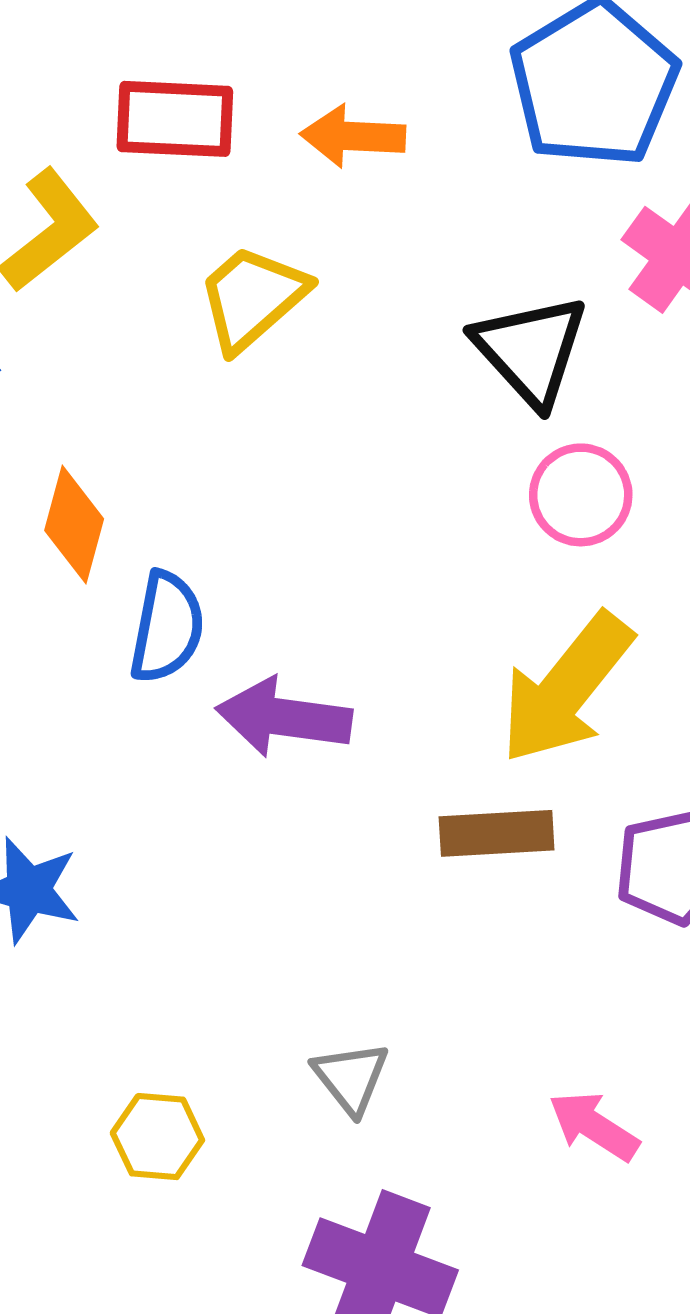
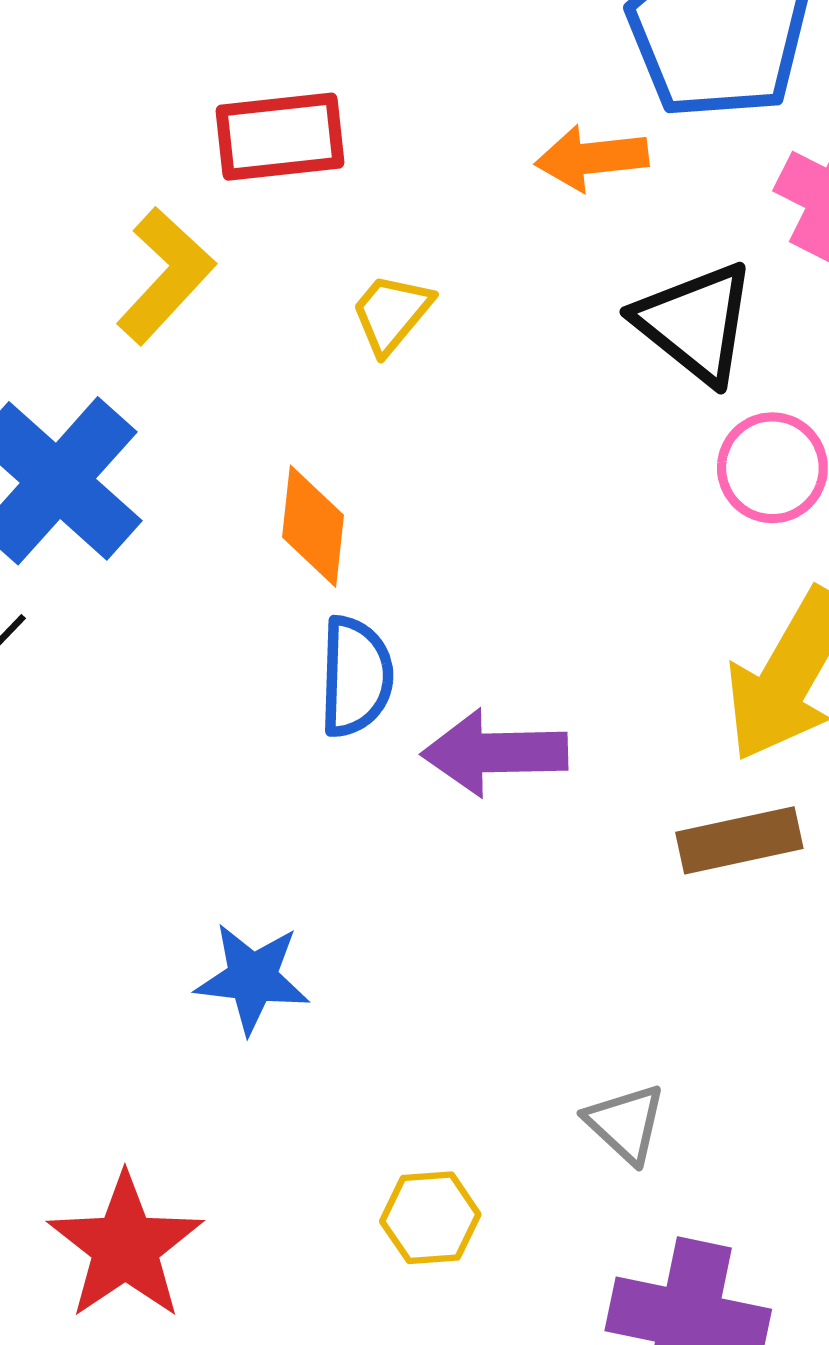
orange arrow: (353, 136) -> (592, 158), moved
yellow trapezoid: (252, 298) -> (391, 313), size x0.7
orange diamond: (74, 525) -> (313, 526), moved

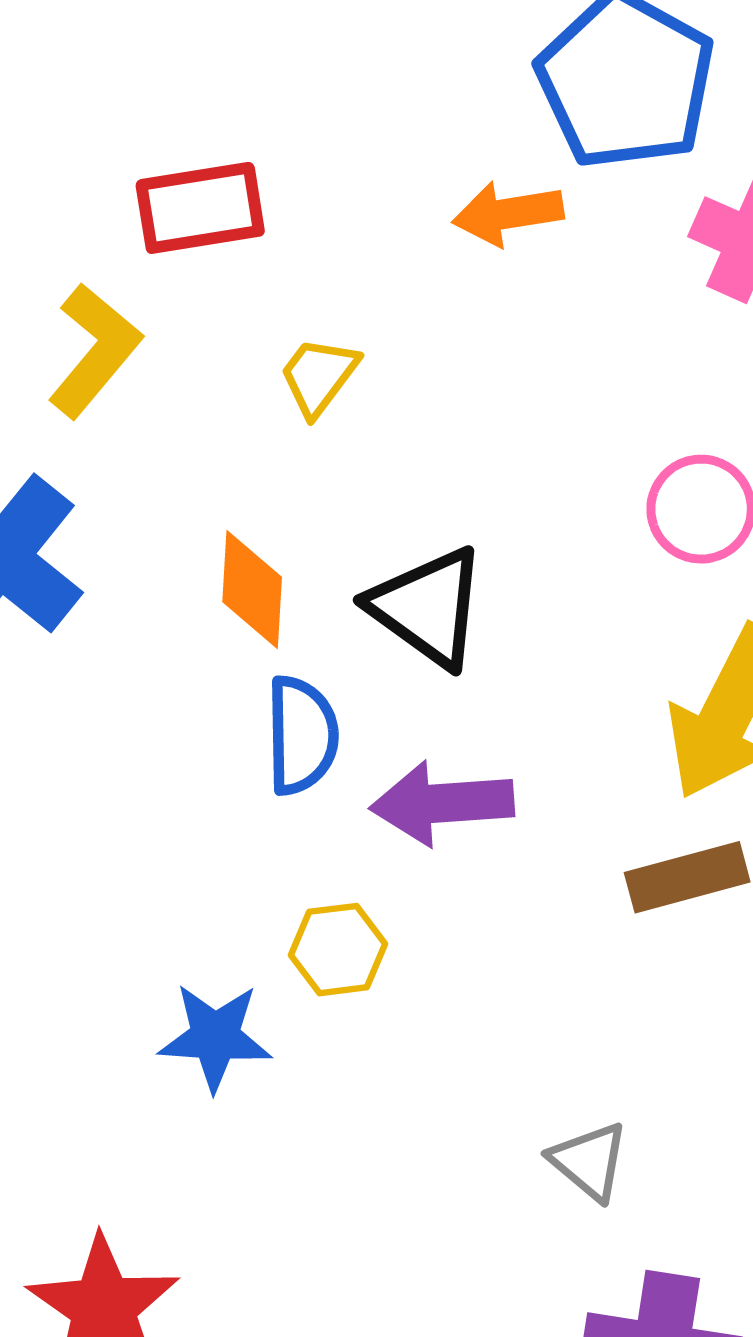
black triangle: (695, 323) -> (428, 607), moved
yellow hexagon: (430, 1218) -> (338, 950), moved

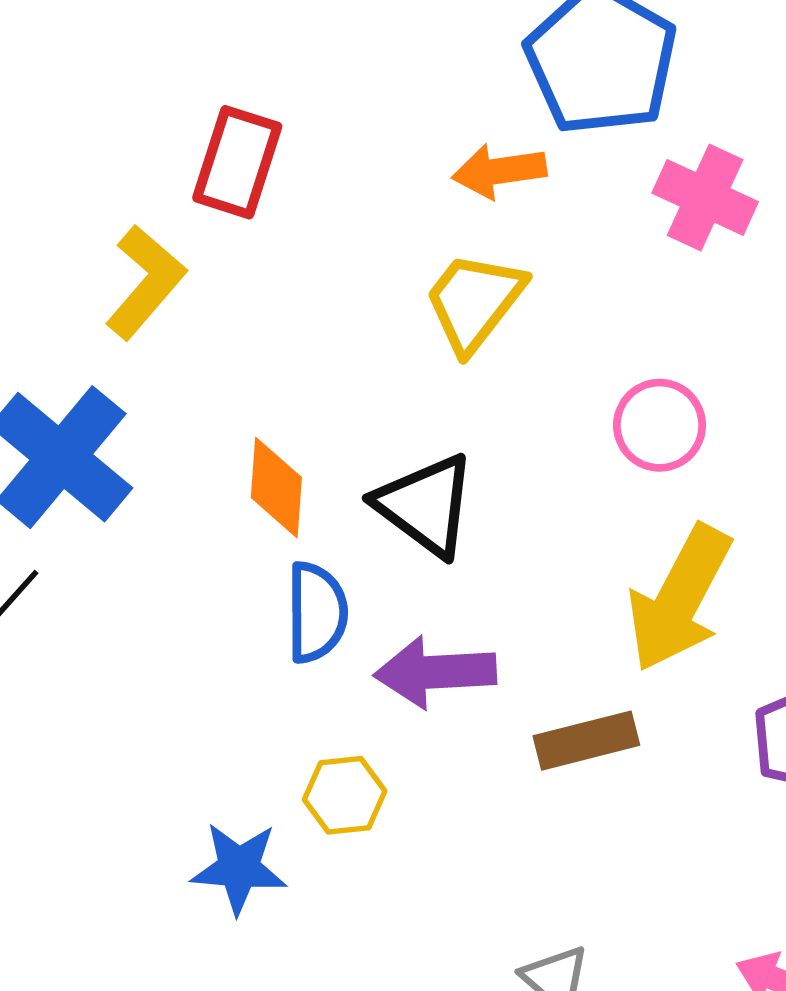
red rectangle: (200, 208) -> (237, 162), turned -64
yellow trapezoid: (319, 376) -> (474, 302), moved, size x1.5
brown rectangle: (687, 877) -> (586, 741), moved

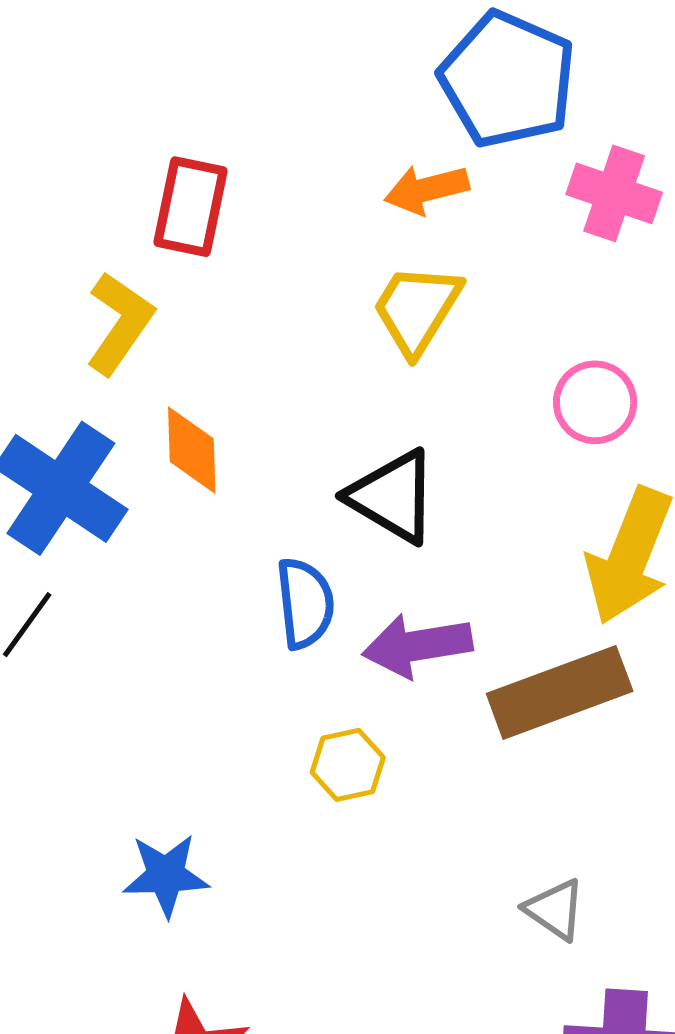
orange diamond: (276, 488) -> (192, 450), moved
brown rectangle: (586, 741) -> (560, 692), size x1.5
blue star: (239, 868) -> (166, 875), moved

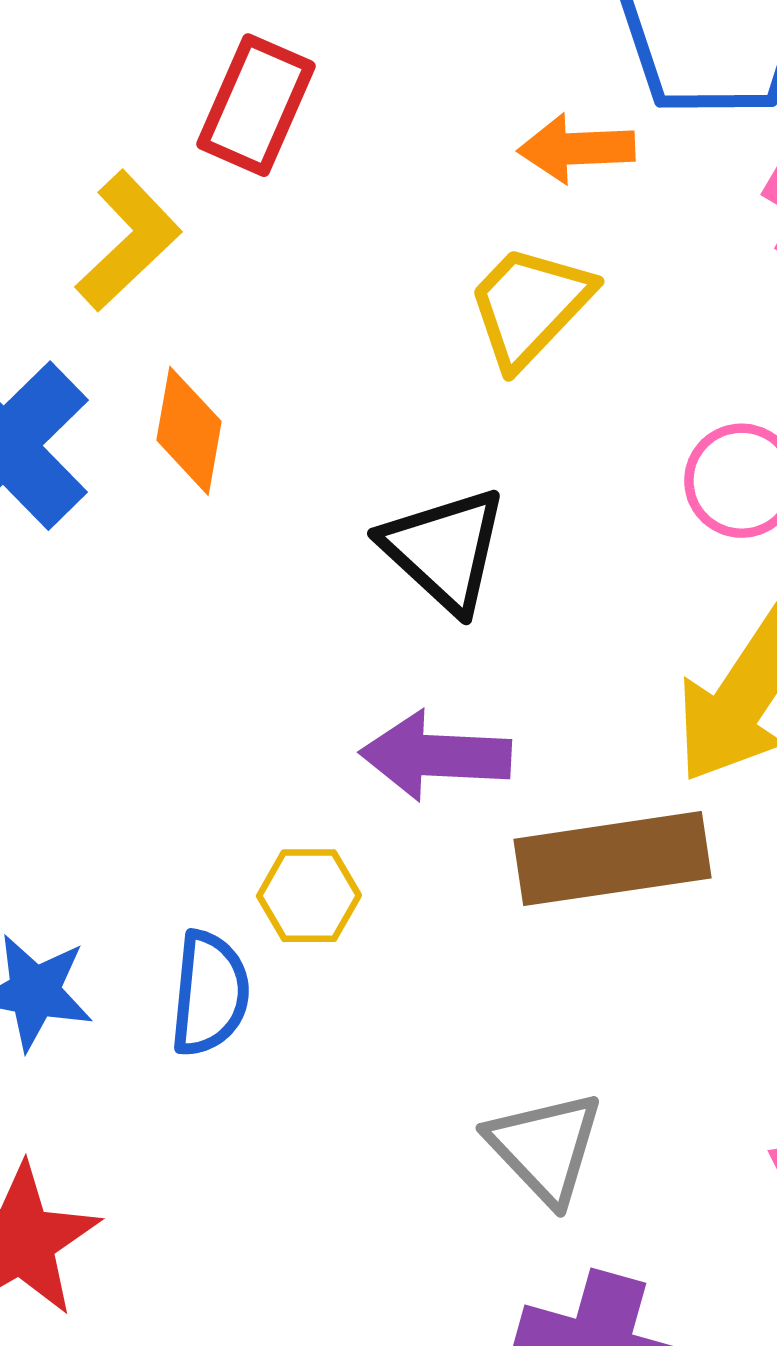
blue semicircle: (305, 603) -> (210, 993), moved
gray triangle: (555, 909) -> (545, 1147), size x1.4

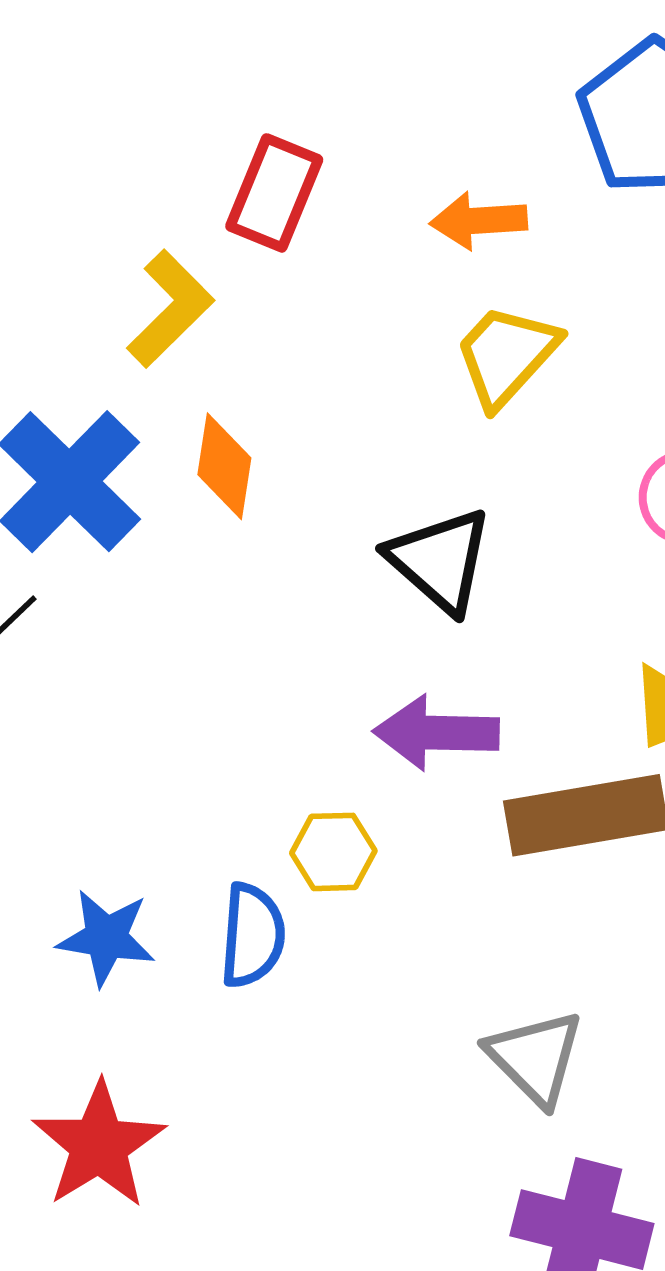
orange arrow: (576, 149) -> (479, 221), moved

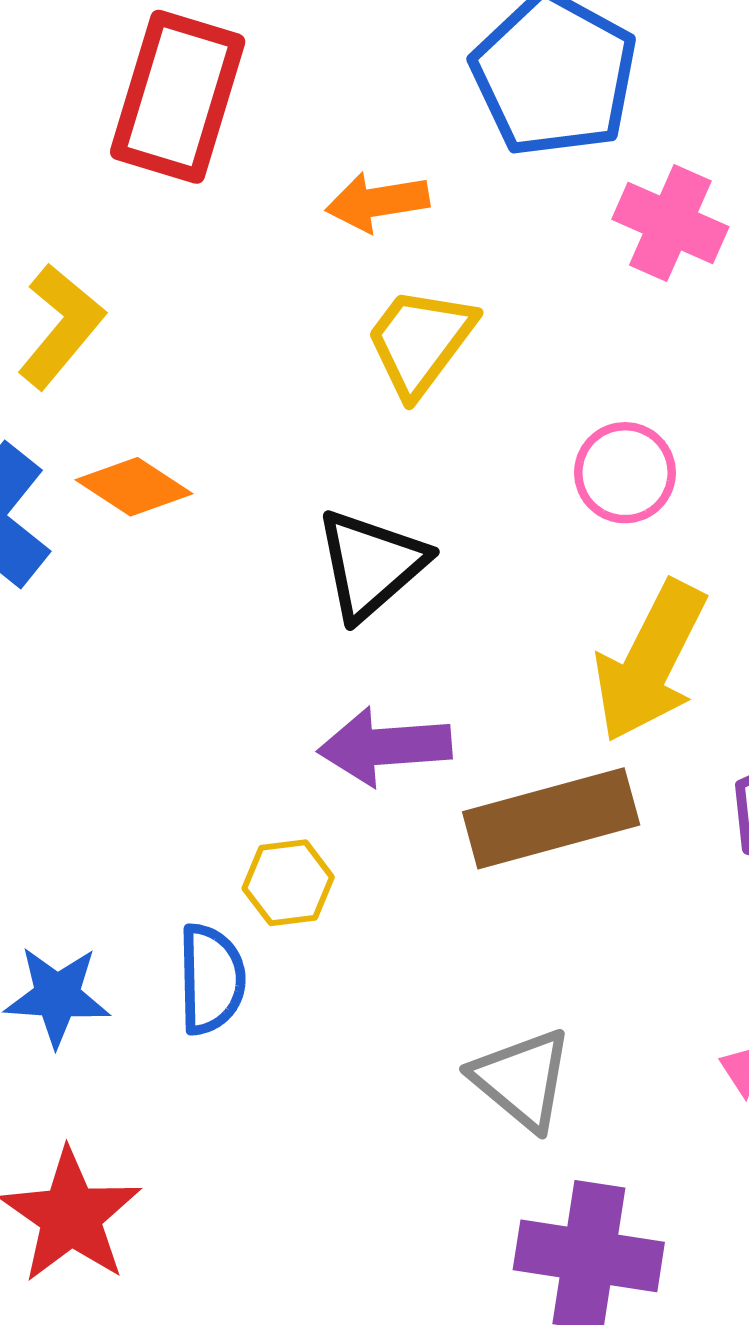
red rectangle: (274, 193) -> (178, 97), moved, size x1.4
orange diamond: (224, 466) -> (134, 487), turned -60
black triangle: (440, 560) -> (371, 564), turned 43

